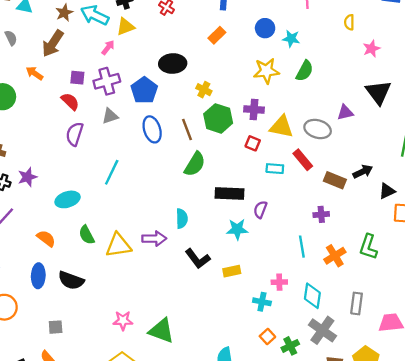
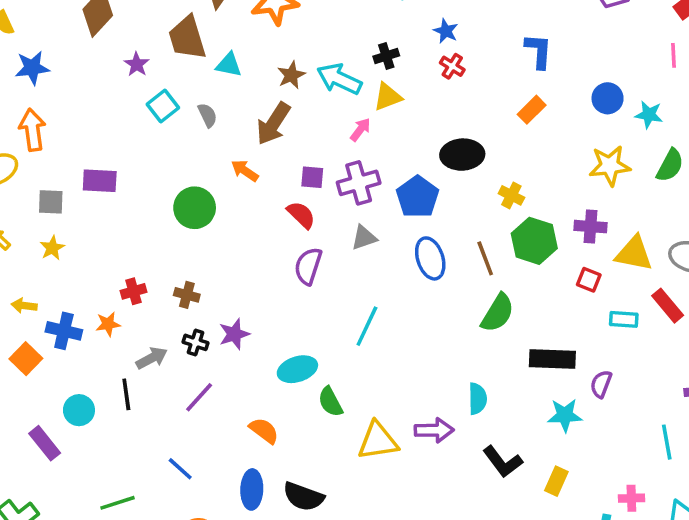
green semicircle: (87, 235) -> (330, 402), moved
yellow rectangle: (232, 271) -> (556, 481), turned -54

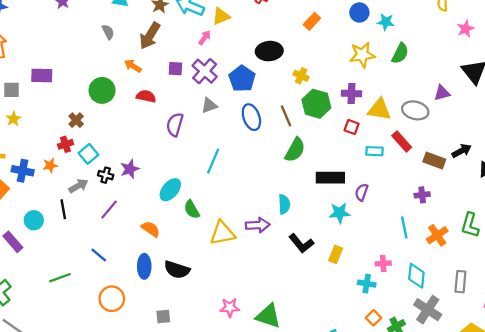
cyan square: (163, 106) -> (88, 154), moved
purple cross: (359, 183) -> (205, 71), turned -30
red semicircle: (301, 215) -> (146, 96), moved, turned -30
brown cross: (187, 295) -> (76, 120), moved, turned 32
cyan ellipse: (297, 369) -> (170, 190), turned -30

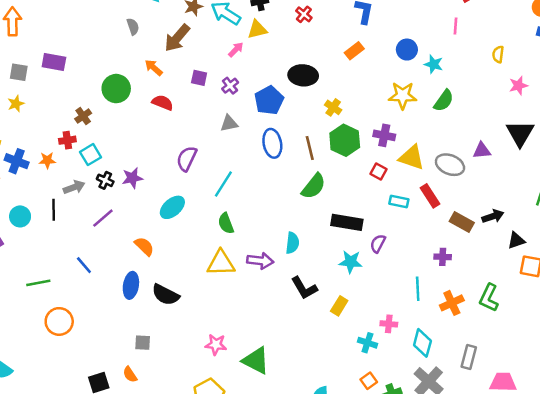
purple cross: (205, 71) -> (230, 86), size x0.6
purple semicircle: (175, 125) -> (187, 159), moved
green semicircle: (192, 209) -> (226, 223), moved
orange circle: (112, 299) -> (59, 321), moved

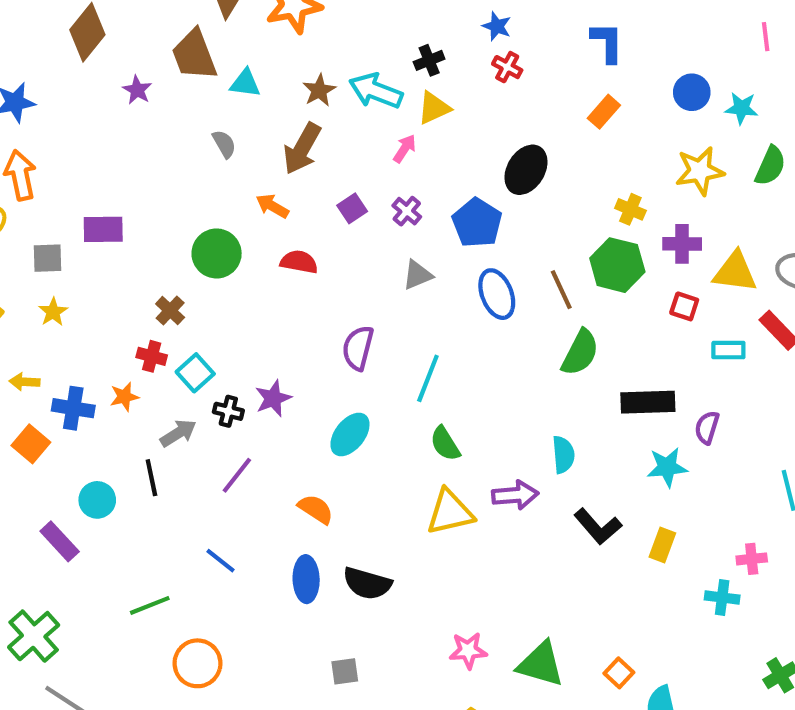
black ellipse: (303, 75) -> (526, 170), turned -52
purple square: (199, 78) -> (352, 208), turned -35
yellow cross: (333, 107) -> (630, 209), moved
red cross: (67, 140) -> (152, 356), turned 35
orange square: (369, 381) -> (619, 673), moved

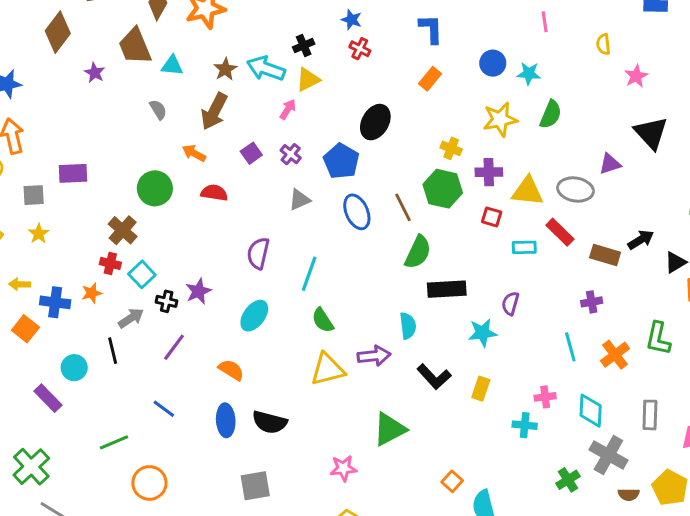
brown cross: (170, 311) -> (123, 230), size x1.4
black rectangle: (648, 402) -> (447, 289), moved
green triangle: (541, 664) -> (390, 429), moved, turned -42
gray square: (345, 671) -> (255, 486), size x1.5

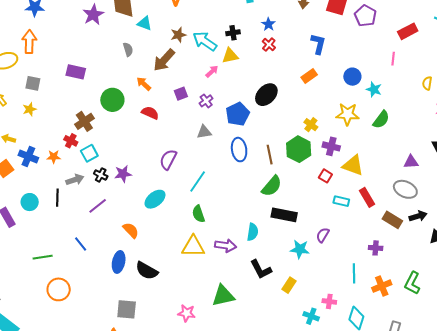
purple star: (95, 73) -> (93, 15), size x1.5
purple rectangle: (73, 173) -> (76, 72), moved
gray ellipse: (575, 189) -> (405, 189), moved

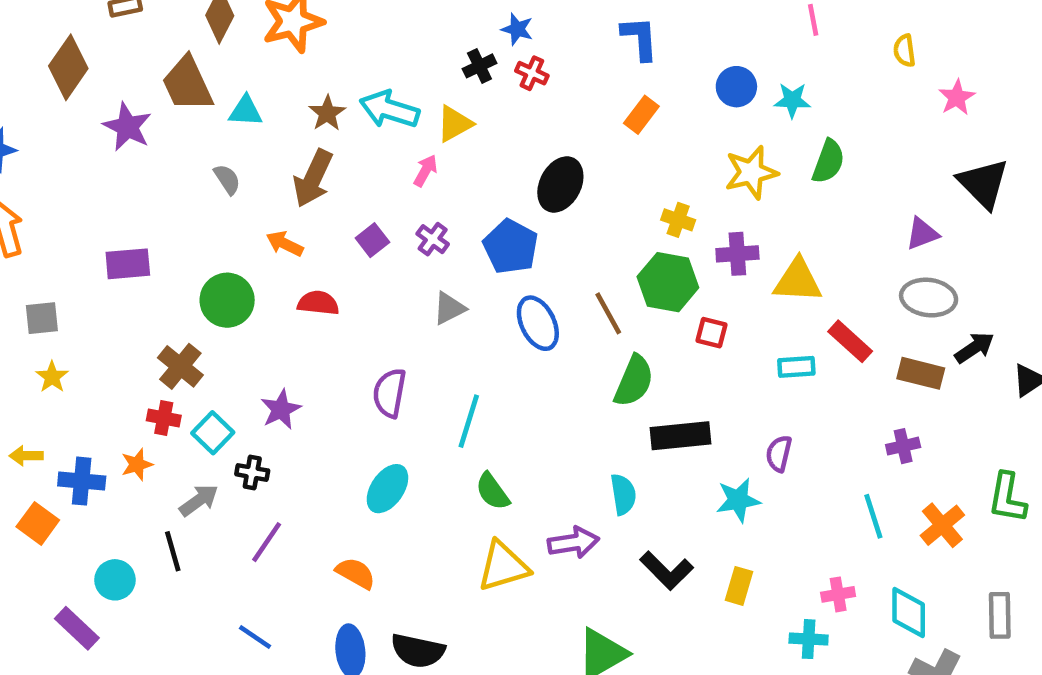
black cross: (233, 33) -> (479, 66), moved
purple star: (123, 174) -> (281, 409), moved
red square: (325, 176) -> (712, 333), moved

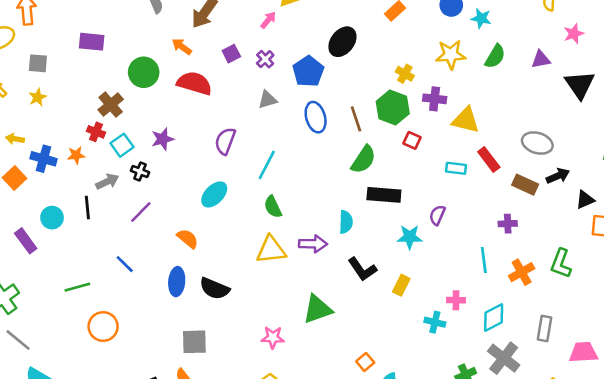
purple triangle: (922, 234) -> (541, 59), moved
red semicircle: (318, 303) -> (194, 83), size x1.5
cyan diamond: (909, 612) -> (494, 318), turned 52

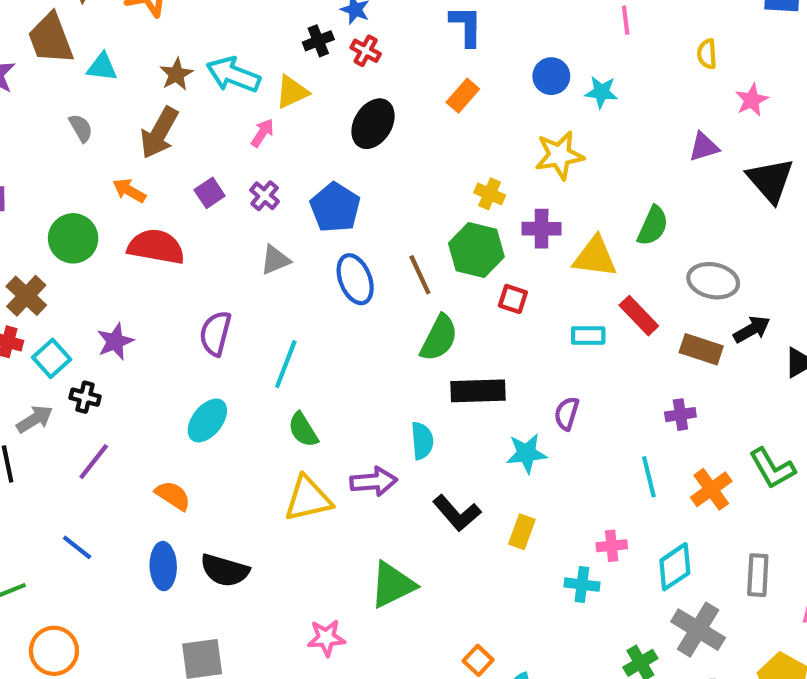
black ellipse: (342, 42) -> (373, 124), moved
green semicircle: (495, 56) -> (653, 226), moved
green L-shape: (561, 263) -> (772, 468), turned -44

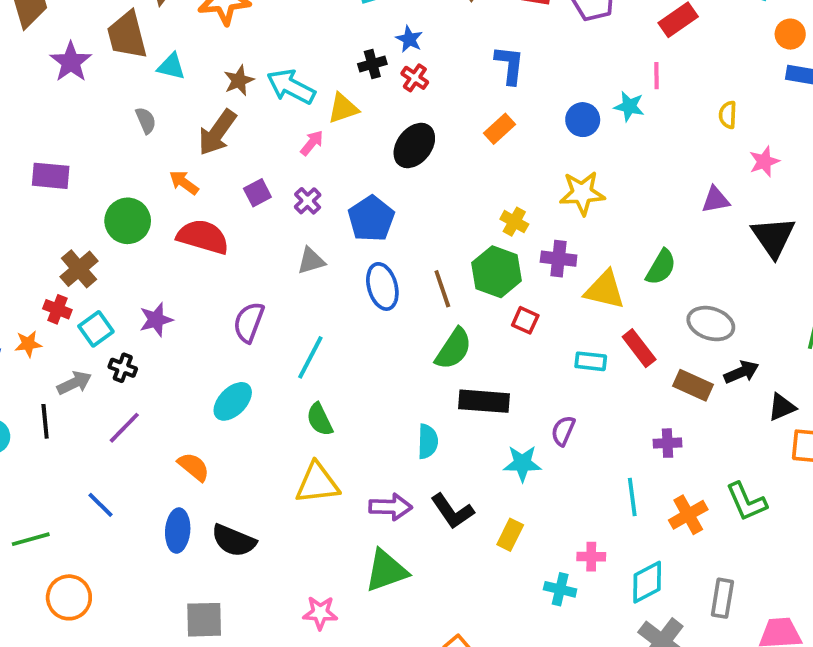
cyan star: (601, 92) -> (629, 106), moved
purple arrow: (374, 482) -> (391, 507), moved

